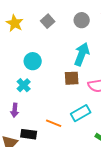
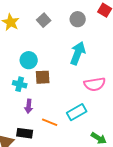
brown square: (72, 78) -> (43, 77), moved
cyan cross: (24, 85) -> (20, 84), turned -32
purple arrow: (15, 110) -> (29, 106), moved

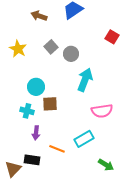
gray circle: (78, 19) -> (71, 54), moved

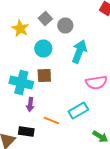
yellow star: (18, 49) -> (20, 28), moved
cyan circle: (36, 87) -> (43, 48), moved
cyan cross: (27, 111) -> (21, 82), size x1.6

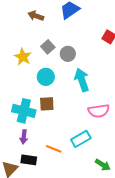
cyan arrow: (79, 52) -> (82, 80), turned -40
purple arrow: (30, 104) -> (24, 137), moved

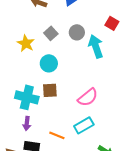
gray circle: (68, 54) -> (77, 32), moved
cyan arrow: (82, 80) -> (96, 46), moved
pink semicircle: (99, 111) -> (88, 97), moved, turned -30

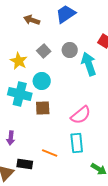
cyan cross: (27, 97) -> (20, 94), moved
purple arrow: (27, 123) -> (11, 138), moved
cyan rectangle: (84, 125) -> (77, 143), turned -66

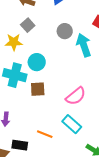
gray square: (44, 51) -> (28, 25), moved
yellow star: (19, 61) -> (14, 42), turned -30
cyan rectangle: (77, 143) -> (72, 124), turned -42

